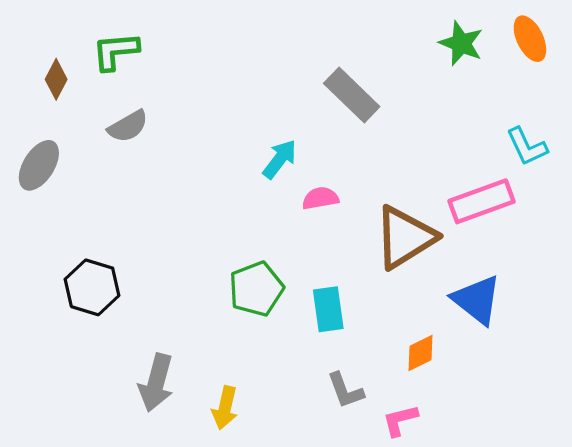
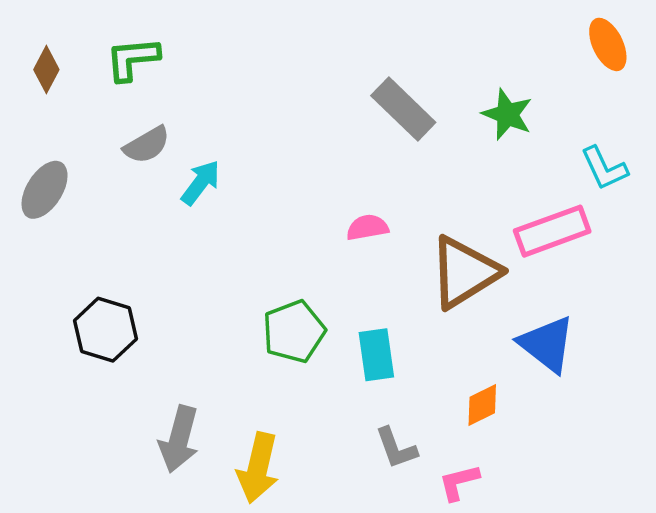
green star: (461, 43) -> (507, 114), moved
brown diamond: (56, 79) -> (46, 70), moved
cyan arrow: (280, 159) -> (201, 183), moved
yellow arrow: (225, 408) -> (258, 468), size x1.4

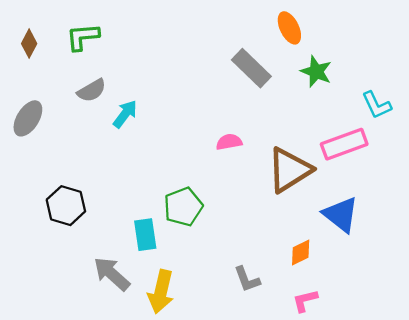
orange ellipse: (608, 44) -> (289, 28), moved
cyan rectangle: (376, 355) -> (145, 235), moved
gray arrow: (179, 439) -> (112, 274), turned 117
pink L-shape: (459, 482) -> (305, 301), moved

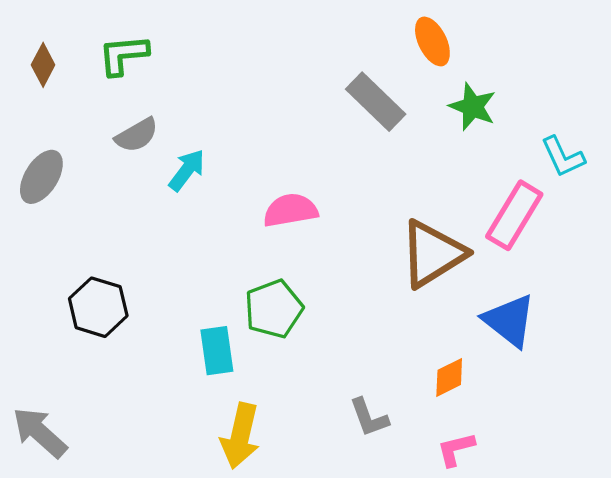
pink semicircle: (229, 142) -> (290, 210), moved, size x1.4
pink rectangle: (344, 144) -> (514, 215), turned -39
gray arrow: (112, 274) -> (40, 433), moved

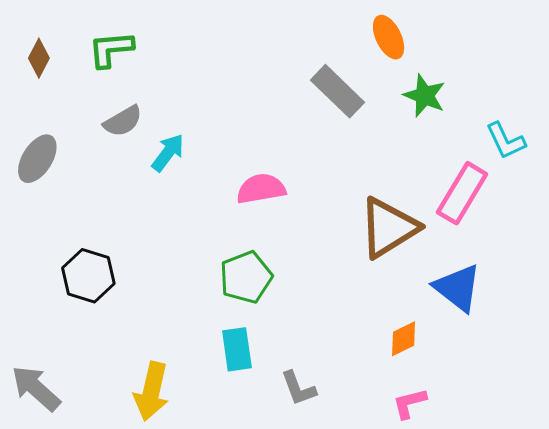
cyan rectangle: (217, 351) -> (237, 349), moved
gray L-shape: (369, 418) -> (298, 388), moved
yellow arrow: (240, 436) -> (151, 391), moved

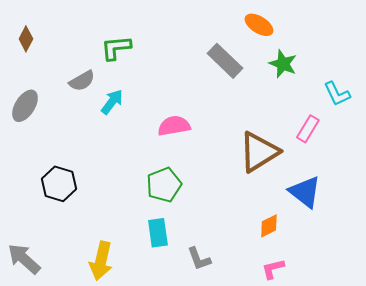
orange ellipse: (389, 37) -> (259, 25), turned -32
green L-shape: (111, 49) -> (116, 48), moved
pink rectangle: (462, 193) -> (308, 129), size x0.7

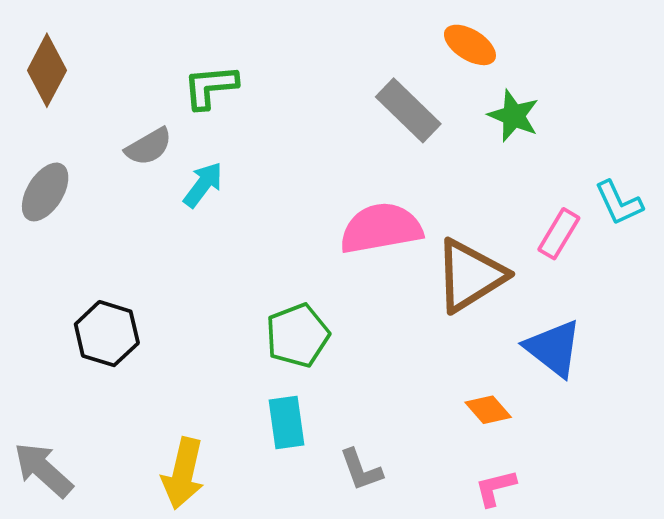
brown diamond: (26, 39) -> (47, 70), size x1.5
cyan L-shape: (337, 94) -> (619, 203), moved
pink semicircle: (174, 126) -> (381, 228), moved, size x1.4
orange diamond: (269, 226) -> (488, 410), turned 75

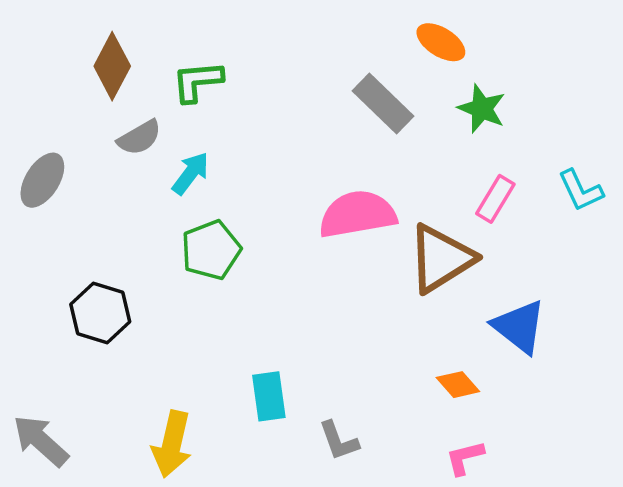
brown diamond: (47, 70) -> (112, 66), moved
pink rectangle: (559, 234) -> (495, 199), moved
green pentagon: (297, 335) -> (211, 250), moved

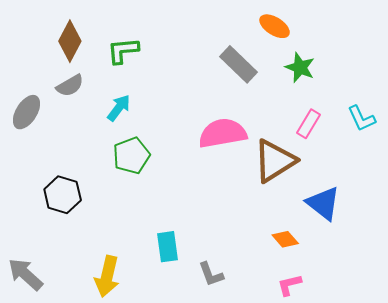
gray semicircle: (139, 138) -> (70, 86), moved

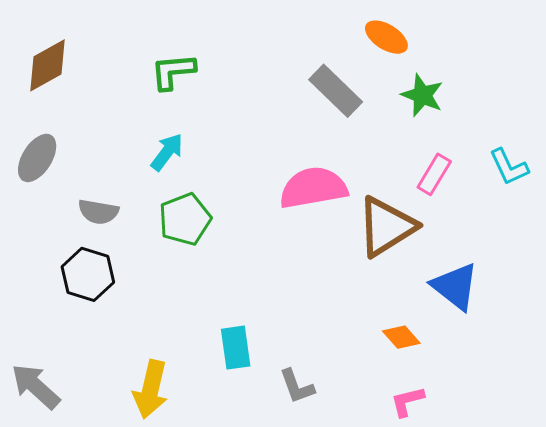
brown diamond: (70, 41) -> (48, 65), moved, turned 33
gray semicircle: (70, 86) -> (98, 212), moved, turned 40

